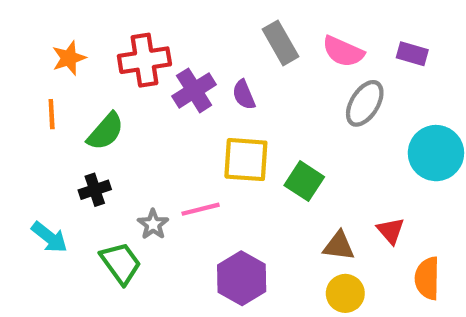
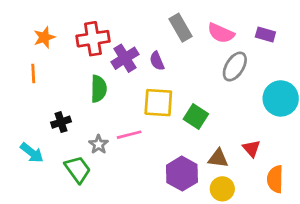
green semicircle: (106, 131) -> (99, 89), moved, turned -40
purple hexagon: (242, 278) -> (182, 174), moved

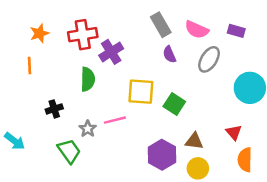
purple semicircle: (157, 61) -> (169, 54), moved
red triangle: (251, 149) -> (234, 132), moved
cyan arrow: (32, 153) -> (15, 141), moved

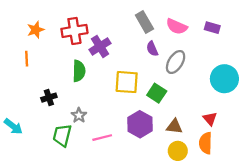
gray ellipse: (209, 59) -> (176, 62), moved
pink line: (115, 120) -> (102, 138), moved
green trapezoid: (69, 151) -> (62, 135), turned -130
purple hexagon: (162, 155) -> (140, 124), moved
orange semicircle: (245, 160) -> (206, 143), moved

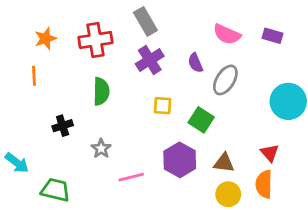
gray rectangle: (144, 22) -> (145, 21), moved
purple cross: (100, 46) -> (150, 60), moved
yellow square: (127, 82) -> (163, 106), size x0.6
green trapezoid: (62, 135) -> (55, 190), moved, turned 90

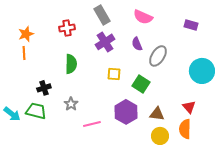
pink semicircle: (227, 34) -> (143, 17), moved
orange star: (45, 39) -> (26, 34), moved
red cross: (95, 40) -> (67, 28), size x0.7
green trapezoid: (55, 190) -> (36, 111), moved

